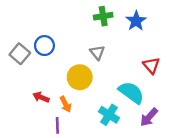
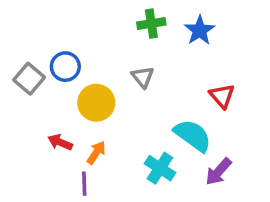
yellow circle: (80, 77) -> (96, 103), moved
orange arrow: (66, 104) -> (96, 153), turned -119

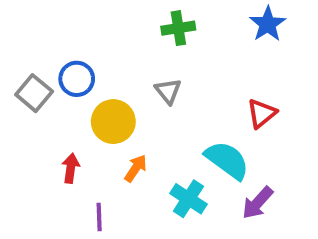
blue star: (200, 30) -> (268, 24), moved
red triangle: (222, 96) -> (262, 113), turned 32
red arrow: (60, 142) -> (71, 168), turned 75
orange arrow: (96, 153) -> (136, 168), moved

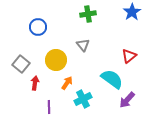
blue circle: (77, 79) -> (38, 27), moved
gray square: (34, 93) -> (21, 64), moved
cyan cross: (188, 199) -> (83, 99), moved, turned 30

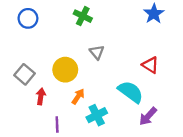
green cross: (88, 14) -> (83, 16), moved, turned 35
blue circle: (38, 27) -> (28, 18), moved
red triangle: (129, 56) -> (150, 65), turned -49

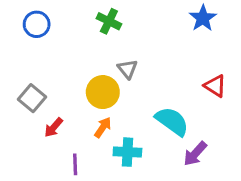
red triangle: (150, 65) -> (215, 86), moved
yellow circle: (65, 70) -> (103, 92), moved
red arrow: (41, 96) -> (54, 127), turned -147
cyan cross: (97, 115) -> (127, 152), turned 30

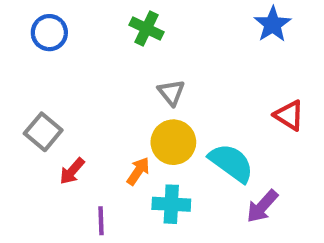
yellow circle: (103, 92) -> (173, 142), moved

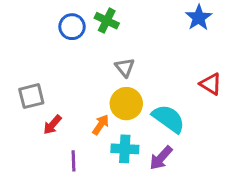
blue circle: (49, 33) -> (72, 27), moved
gray square: (43, 132) -> (31, 96), turned 36
purple arrow: (262, 206) -> (161, 158), moved

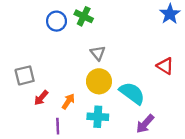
blue star: (199, 18) -> (170, 14), moved
orange arrow: (101, 125) -> (68, 101), moved
purple arrow: (161, 158) -> (145, 124), moved

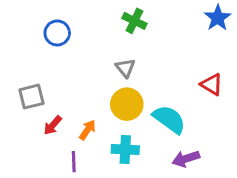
green cross: (84, 16) -> (134, 21), moved
blue circle: (56, 21) -> (57, 33), moved
purple arrow: (145, 124) -> (186, 159), turned 30

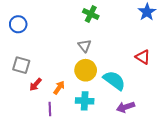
blue circle: (57, 33) -> (18, 24), moved
gray square: (31, 97) -> (21, 65), turned 30

